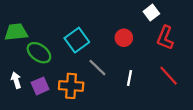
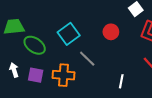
white line: (130, 78) -> (121, 81), moved
purple square: (40, 86) -> (36, 75), turned 35

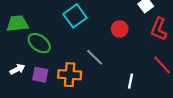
cyan square: (69, 34) -> (75, 16), moved
white arrow: (14, 70) -> (17, 69), turned 80

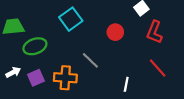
green ellipse: (39, 43) -> (35, 46), turned -55
purple square: (40, 75) -> (36, 78), turned -35

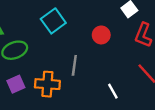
gray line: (90, 60) -> (74, 65), turned 54
white line: (126, 84) -> (113, 91), turned -40

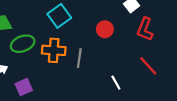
purple square: (16, 84) -> (24, 87), moved
orange cross: (47, 84) -> (54, 50), moved

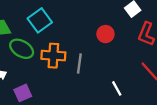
cyan square: (59, 16) -> (40, 20), moved
green ellipse: (23, 44) -> (22, 49), turned 50

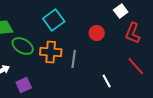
cyan square: (40, 20) -> (54, 20), moved

